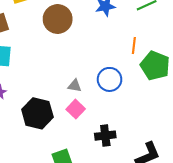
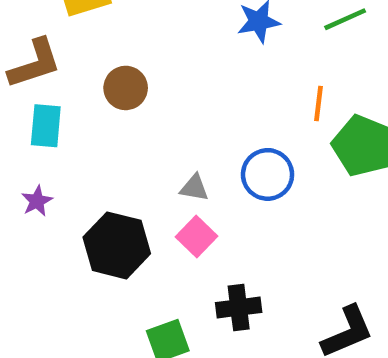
brown circle: (58, 19) -> (126, 88), moved, size x0.7
black cross: (105, 136) -> (239, 307), moved

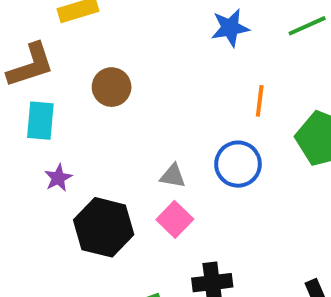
orange line: (319, 103) -> (260, 101), moved
purple star: (37, 201) -> (58, 178), moved

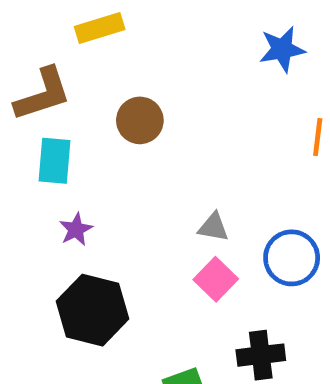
blue circle: (238, 164) -> (292, 258), moved
black hexagon: (104, 227) -> (92, 310), moved

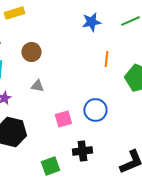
gray triangle: (213, 227) -> (37, 86), moved
pink square: (216, 279) -> (63, 119), turned 30

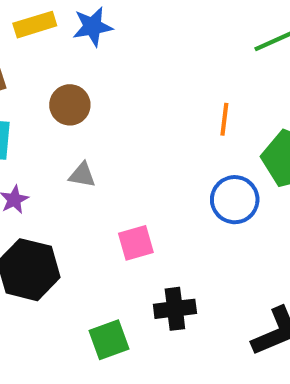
blue star: (91, 22) -> (93, 27), moved
blue circle: (95, 110) -> (235, 200), moved

